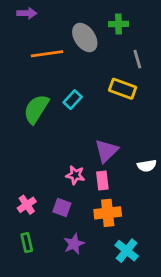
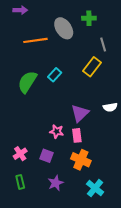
yellow rectangle: (123, 89) -> (92, 67), turned -72
white semicircle: (147, 166) -> (110, 107), moved
orange cross: (108, 213) -> (81, 160), turned 30

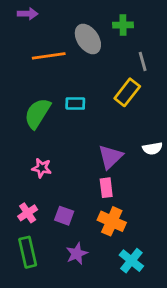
cyan rectangle: (55, 75) -> (75, 104), turned 48
pink star: (57, 131) -> (42, 168), moved
green rectangle: (20, 182) -> (28, 252), size x1.5

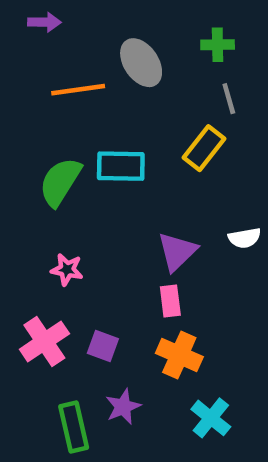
green cross: (123, 25) -> (218, 45), moved
cyan rectangle: (75, 104) -> (121, 166), size x1.5
pink cross: (28, 213) -> (44, 341), size x1.5
green rectangle: (28, 252) -> (74, 427), moved

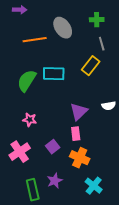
purple square: (103, 346) -> (53, 147), moved, turned 32

